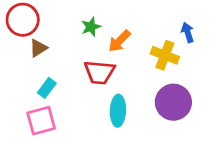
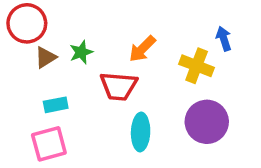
green star: (91, 27) -> (81, 52), moved
cyan rectangle: (47, 88) -> (56, 105), turned 42

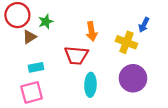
blue arrow: (224, 39) -> (144, 25), turned -136
orange arrow: (142, 49) -> (92, 31), turned -54
green star: (81, 52) -> (46, 22), moved

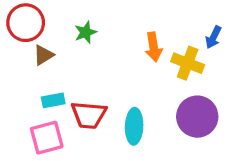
green star: (46, 22) -> (86, 32), moved
orange arrow: (92, 31) -> (154, 47), moved
red trapezoid: (76, 55) -> (89, 115), moved

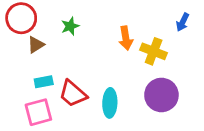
blue arrow: (213, 37) -> (183, 22), moved
red trapezoid: (89, 115) -> (73, 94), turned 36

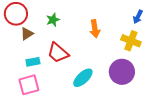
yellow cross: (154, 51) -> (131, 41), moved
red trapezoid: (73, 94) -> (58, 53), moved
cyan ellipse: (110, 103) -> (83, 78), turned 45

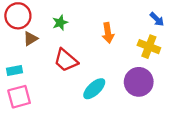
blue arrow: (138, 17) -> (157, 19), turned -72
cyan rectangle: (33, 62) -> (14, 70), moved
pink square: (29, 85) -> (19, 97), moved

